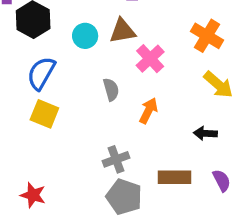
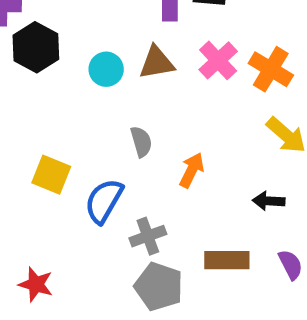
pink cross: (150, 59) -> (218, 60), moved
blue semicircle: (41, 73) -> (104, 201), moved

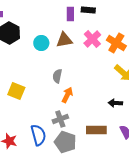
gray semicircle: (141, 142) -> (57, 76), turned -152
orange arrow: (192, 170) -> (67, 95), moved
blue semicircle: (104, 201) -> (38, 135), moved, turned 135

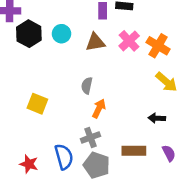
cyan circle: (41, 43) -> (62, 34), moved

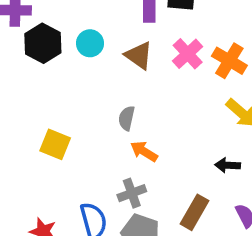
brown triangle: (95, 42) -> (139, 55), turned 45
orange arrow: (99, 109) -> (144, 151), turned -84
brown rectangle: (134, 151) -> (195, 212), turned -60

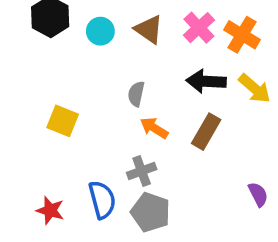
cyan circle: (90, 43) -> (100, 31), moved
black arrow: (228, 165) -> (206, 81), moved, size x1.5
brown rectangle: (195, 212) -> (206, 132), moved

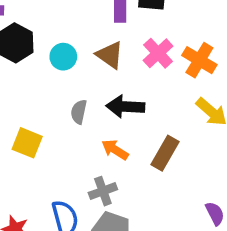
black arrow: (206, 81) -> (125, 107), moved
gray semicircle: (136, 94) -> (79, 112), moved

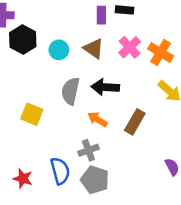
gray semicircle: (79, 112) -> (70, 91), size x1.5

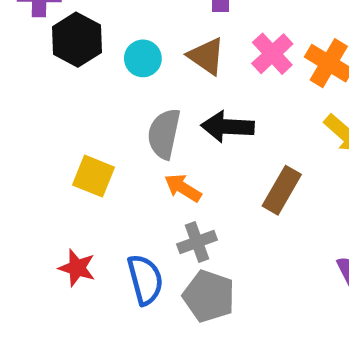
orange arrow: (97, 119) -> (183, 188), moved
red star: (23, 179) -> (77, 268), moved

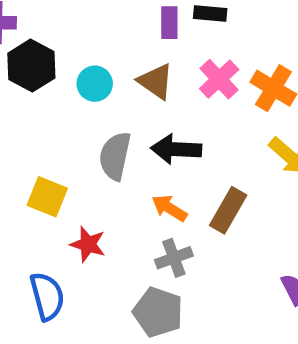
orange arrow: (183, 188) -> (169, 208), moved
gray cross: (197, 242) -> (174, 258), moved
red star: (77, 268) -> (88, 244), moved
blue semicircle: (145, 280) -> (47, 296), moved

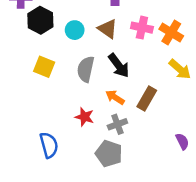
pink cross: (219, 79) -> (142, 28), turned -35
black arrow: (176, 149) -> (119, 66), turned -130
yellow square: (47, 197) -> (44, 67), moved
red star: (88, 244) -> (84, 117), moved

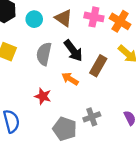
brown rectangle: (147, 99) -> (98, 66), moved
gray cross: (117, 124) -> (92, 117), moved

